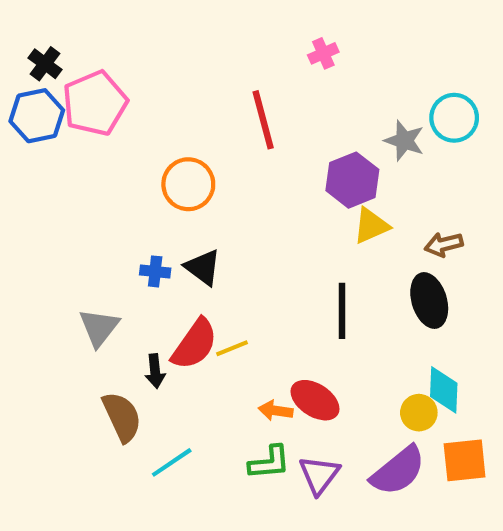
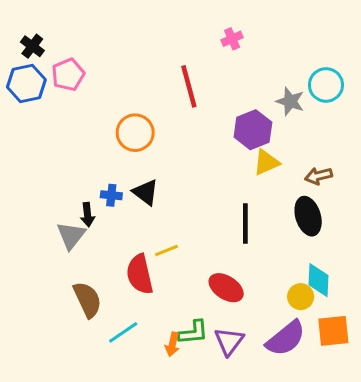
pink pentagon: (95, 103) -> (68, 75), size x0.7
red semicircle: (195, 344) -> (140, 274), moved, turned 132
black arrow: (155, 371) -> (87, 215), moved
orange arrow: (276, 411) -> (172, 344), moved, turned -85

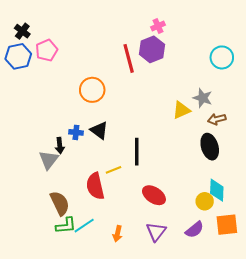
gray star: (290, 101) -> (203, 98), moved
purple hexagon: (253, 130) -> (152, 49), moved
black line: (245, 224) -> (137, 152), moved
green L-shape: (193, 332) -> (66, 226), moved
purple semicircle: (286, 338) -> (194, 230), size x0.7

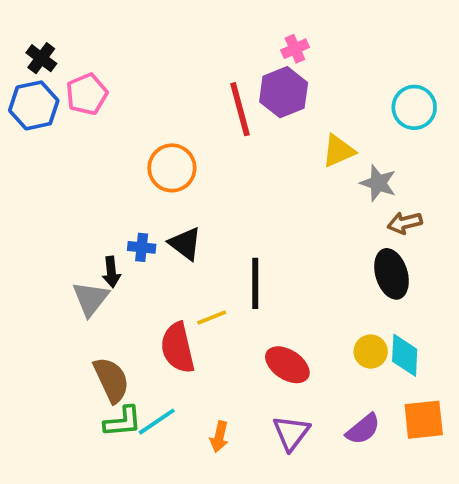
yellow triangle: (181, 110) -> (338, 151), moved
yellow circle: (205, 201) -> (371, 352), moved

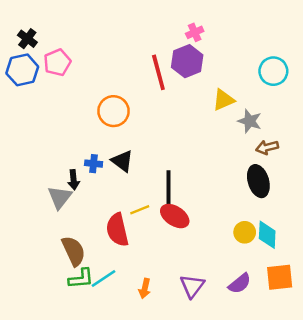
red ellipse: (287, 365) -> (175, 216), moved

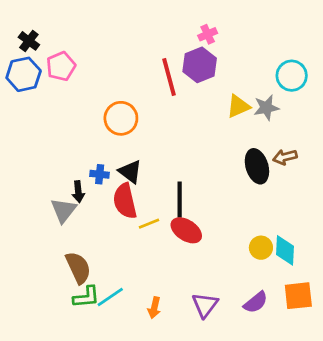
gray star: (250, 121) -> (266, 108), moved, turned -30
black ellipse: (258, 181) -> (257, 166), moved
red semicircle: (117, 230) -> (125, 201), moved

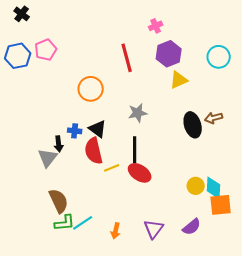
black cross: (29, 41) -> (22, 14), moved
purple hexagon: (200, 65) -> (169, 54), moved
gray star: (266, 108) -> (138, 113), moved
orange square: (298, 296) -> (221, 205), moved

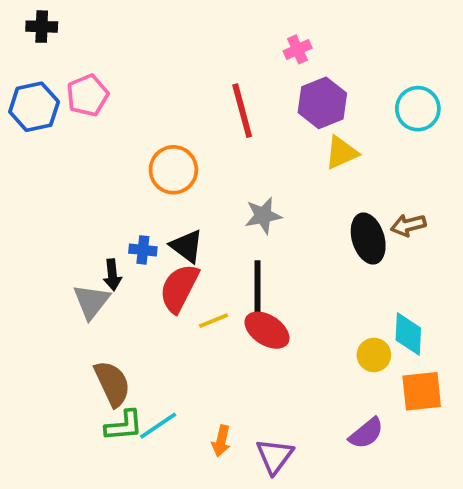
black cross: (22, 14) -> (42, 27), turned -35
red semicircle: (94, 151) -> (179, 288), turned 40
cyan diamond: (214, 188) -> (408, 334), moved
purple triangle: (154, 229) -> (275, 456), moved

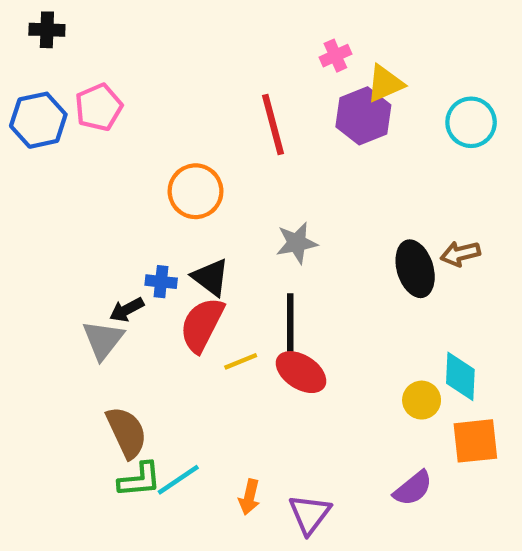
yellow triangle: (341, 153) -> (385, 84), moved
black arrow: (112, 275) -> (127, 310), turned 68

